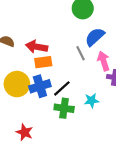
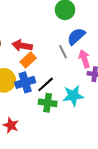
orange rectangle: (43, 62) -> (28, 60), turned -35
cyan star: (92, 101) -> (73, 96), size x1.5

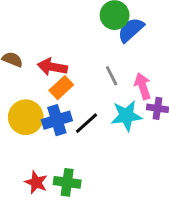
blue semicircle: (76, 36) -> (131, 30), moved
cyan star: (73, 96) -> (126, 116), moved
green cross: (48, 103) -> (67, 182), moved

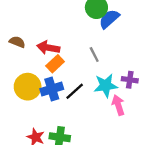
pink arrow: (143, 86) -> (118, 105), moved

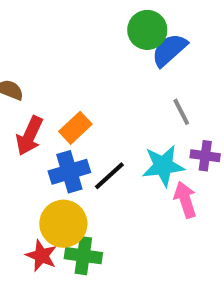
red arrow: (48, 48) -> (29, 136), moved, turned -75
gray line: (94, 55) -> (181, 112), moved
yellow circle: (28, 87) -> (63, 224), moved

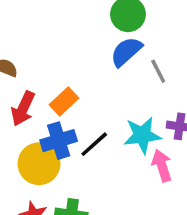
blue semicircle: (169, 50) -> (126, 52), moved
gray line: (181, 112) -> (158, 71), moved
yellow circle: (63, 224) -> (39, 164), moved

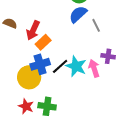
red arrow: (23, 109) -> (33, 30), moved
cyan star: (142, 135) -> (76, 66), moved, turned 30
pink arrow: (162, 165) -> (94, 68), moved

